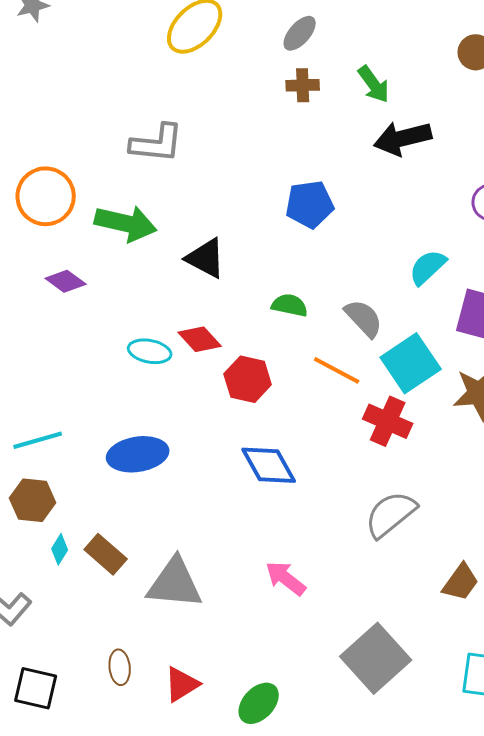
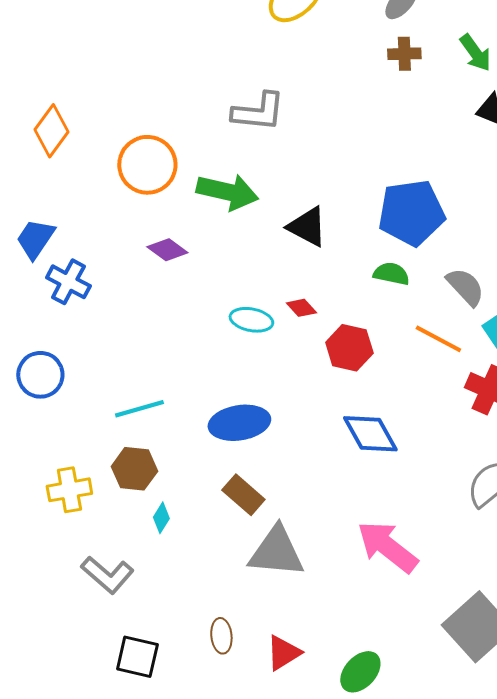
blue pentagon: (310, 204) -> (411, 213), moved, size x1.4
red diamond: (200, 339) -> (301, 308), size x0.7
brown rectangle: (106, 554) -> (243, 495), moved
pink arrow: (286, 578) -> (387, 547), size x1.5

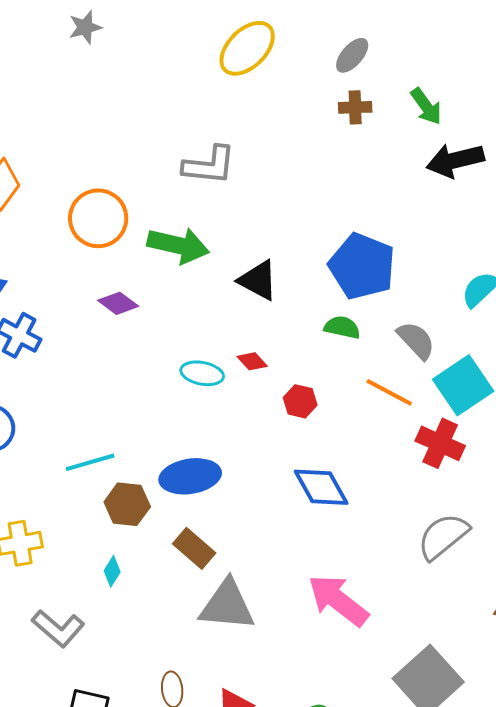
blue pentagon: (411, 213) -> (362, 266), turned 30
red hexagon: (349, 348) -> (300, 401), size x0.7
brown hexagon: (134, 469) -> (127, 504), moved

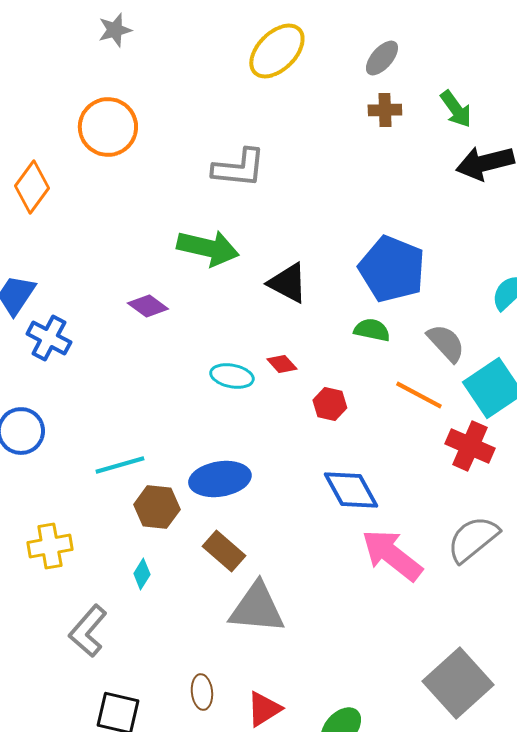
orange circle: (98, 218) -> (108, 127), moved
pink arrow: (338, 600) -> (392, 555), moved
gray L-shape: (58, 628) -> (88, 631), turned 90

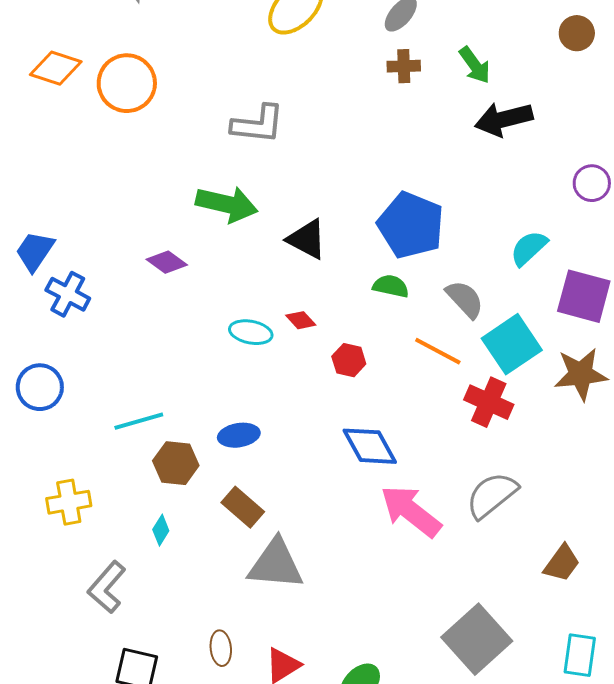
orange diamond: (32, 187) -> (56, 68), moved, turned 72
blue ellipse: (220, 479) -> (239, 435), size x0.7

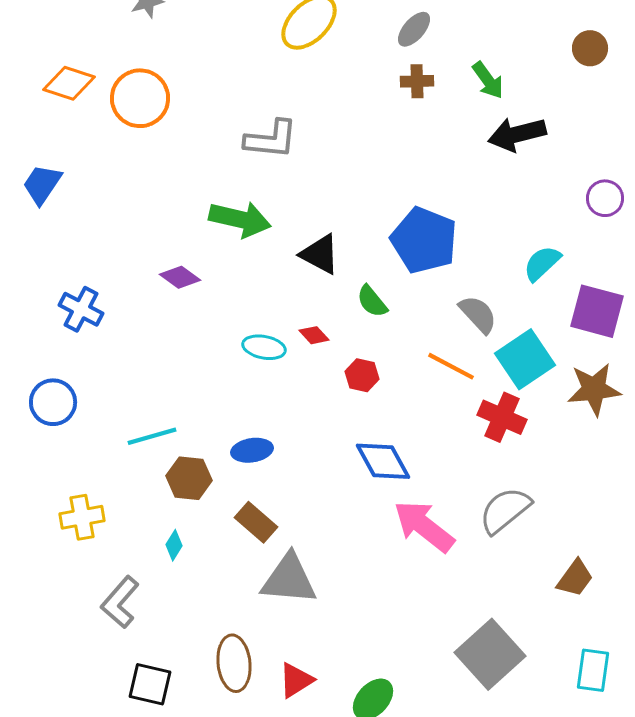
blue trapezoid: (35, 251) -> (42, 184), moved
green semicircle: (391, 286) -> (372, 301), moved, turned -141
brown ellipse: (221, 648) -> (234, 663), size x1.6

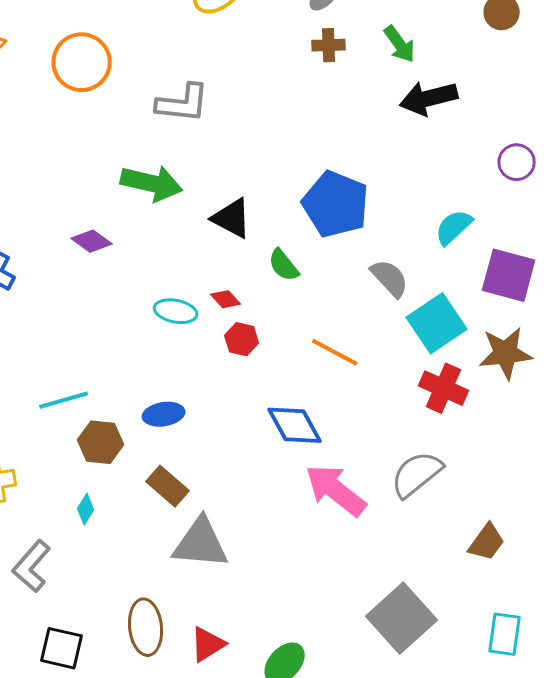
orange circle: (140, 98) -> (82, 62), moved
orange line: (451, 366) -> (335, 352), moved
red hexagon: (362, 375) -> (242, 339), moved
red cross: (502, 417) -> (444, 388), moved

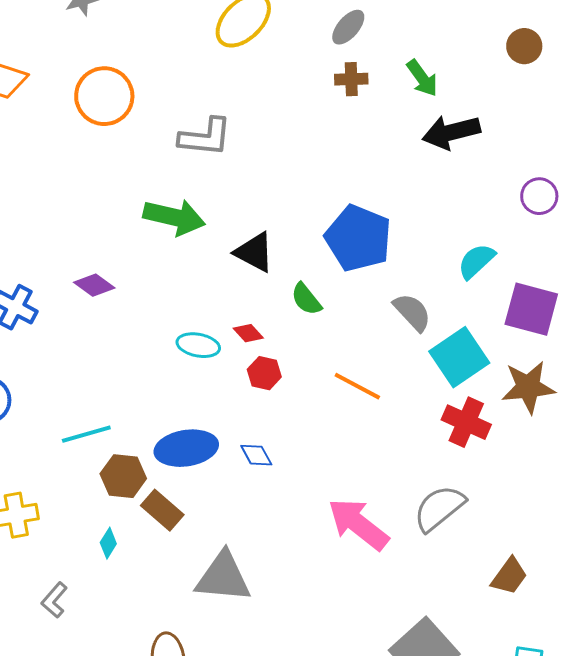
purple diamond: (92, 241) -> (94, 285), moved
blue ellipse: (164, 414) -> (186, 448), size x1.5
blue diamond: (295, 425) -> (256, 455), moved, size x0.6
brown rectangle: (168, 486) -> (162, 510), moved
gray L-shape: (32, 566) -> (54, 600), size x0.7

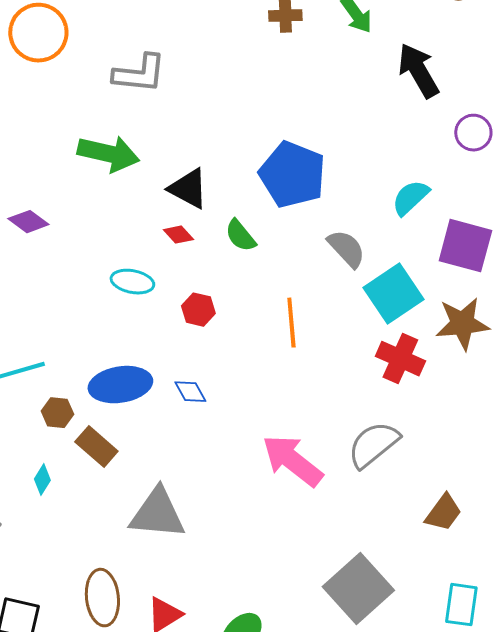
black arrow: (451, 132) -> (418, 71), moved, turned 74
red diamond: (248, 333) -> (178, 235), moved
orange line: (357, 386) -> (291, 323), turned 57
brown hexagon: (123, 476) -> (57, 413), size x0.7

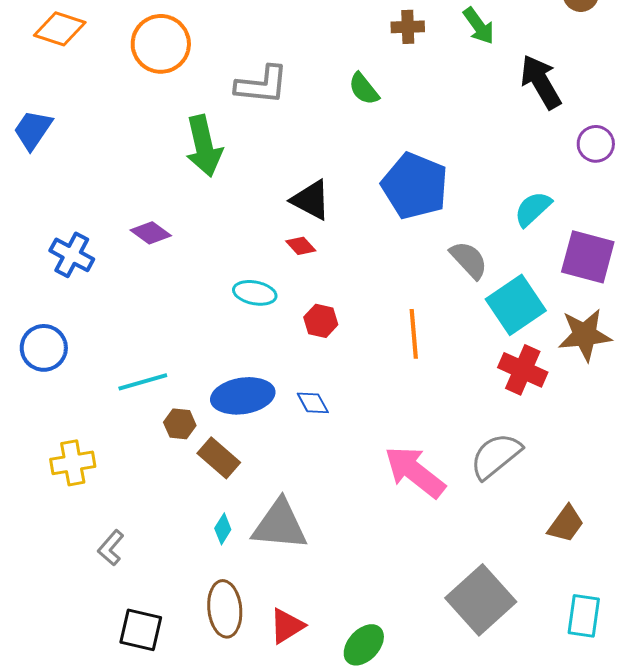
green arrow: (108, 154) -> (204, 146), moved, turned 64
green semicircle: (240, 236) -> (364, 89), moved
cyan diamond: (42, 480) -> (223, 529), moved

